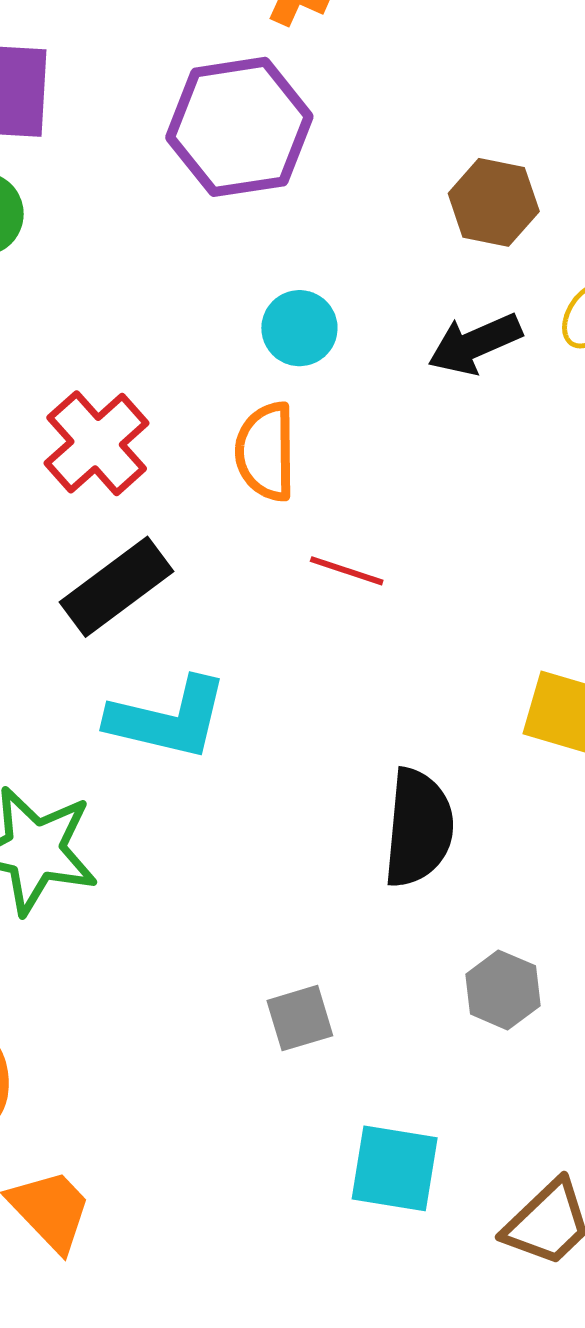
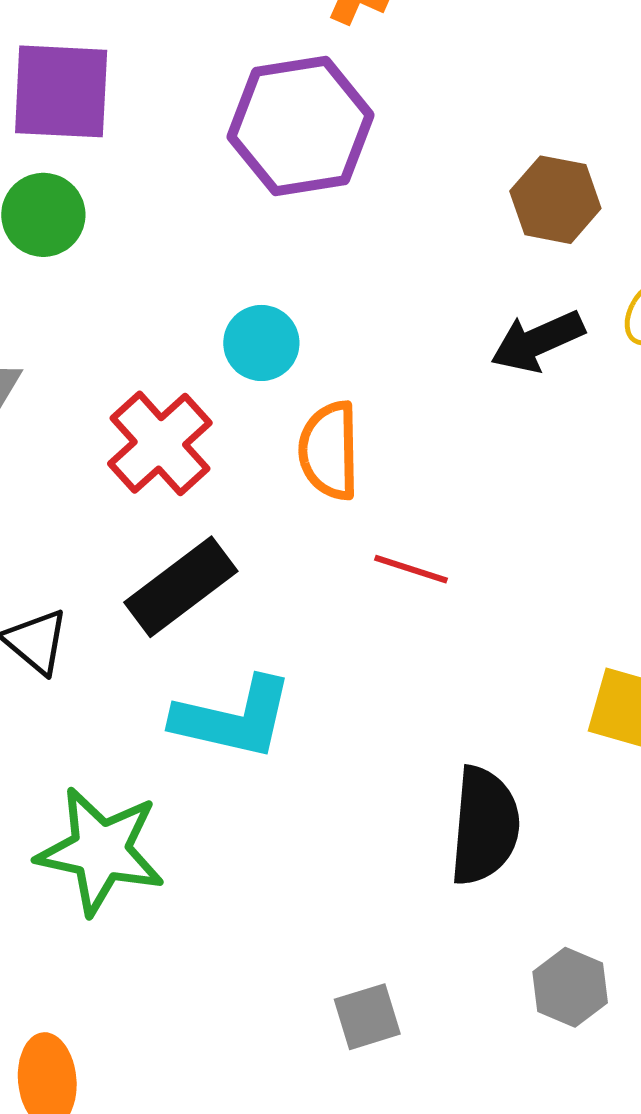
cyan circle: (299, 328) -> (261, 343), moved

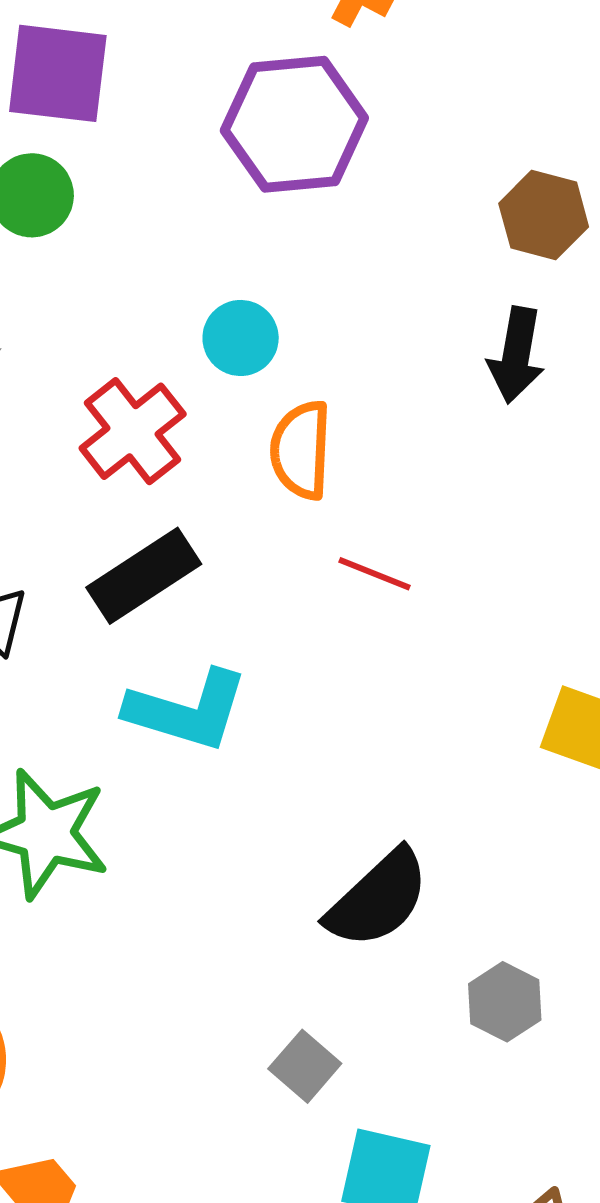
black arrow: (538, 341) -> (516, 355), turned -60
black semicircle: (485, 826) -> (378, 899), moved, turned 38
gray square: (367, 1017) -> (305, 1066), moved, turned -36

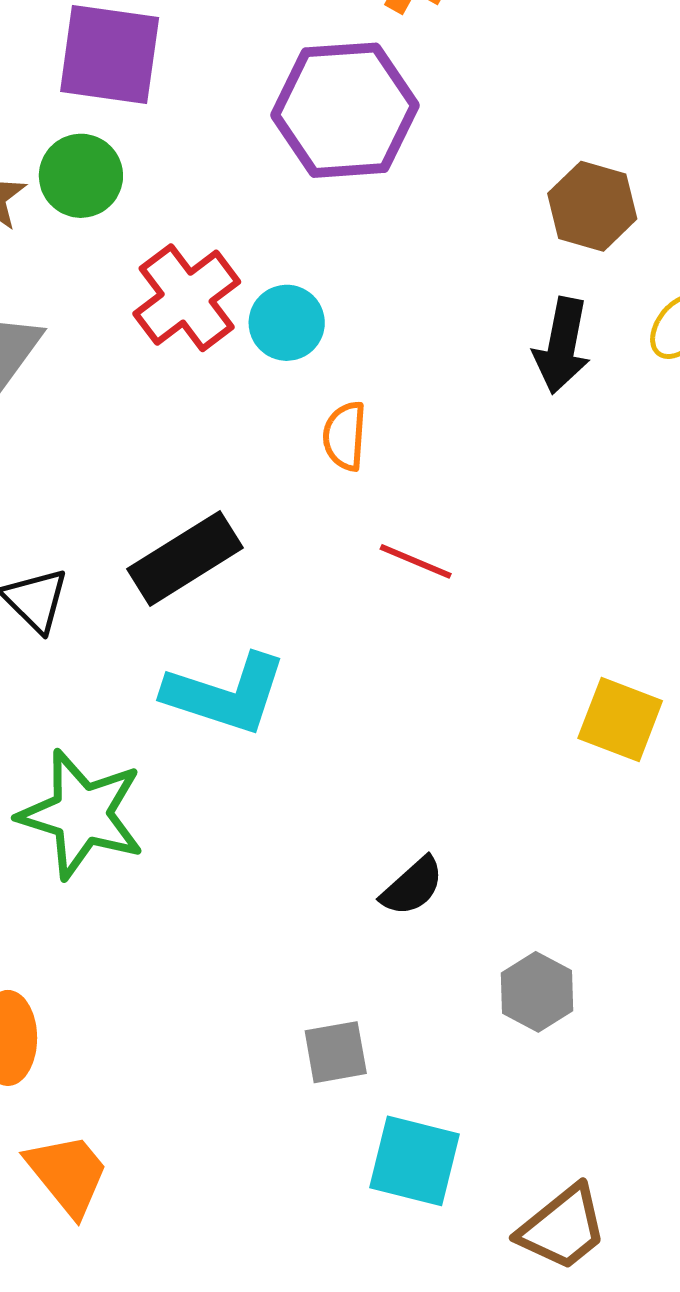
red cross: (133, 431) -> (187, 298), moved
orange semicircle: (301, 450) -> (345, 436), size x0.7
black semicircle: (378, 899) -> (412, 886), size x0.6
gray square: (305, 1066) -> (336, 1052), turned 38

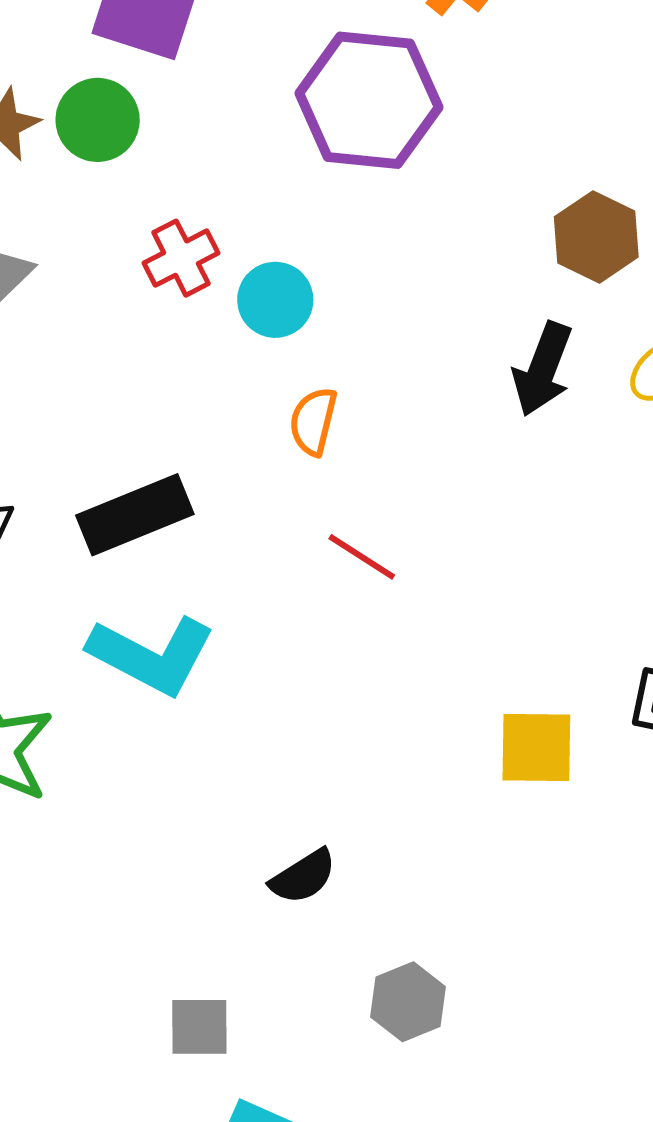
red cross: (187, 298) -> (181, 258), size x0.7
yellow square: (620, 719) -> (536, 747), turned -30

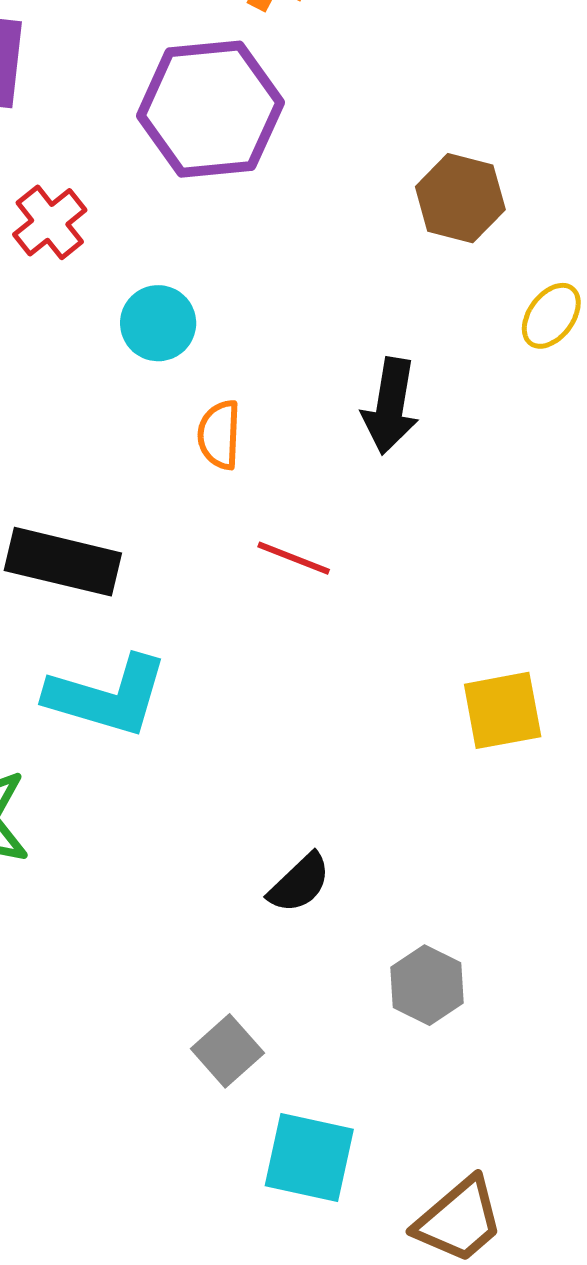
red cross: (181, 258) -> (50, 222), moved
black arrow: (543, 369) -> (390, 406), moved
black rectangle: (135, 515) -> (63, 562), turned 47
gray square: (199, 1027) -> (227, 1051), turned -30

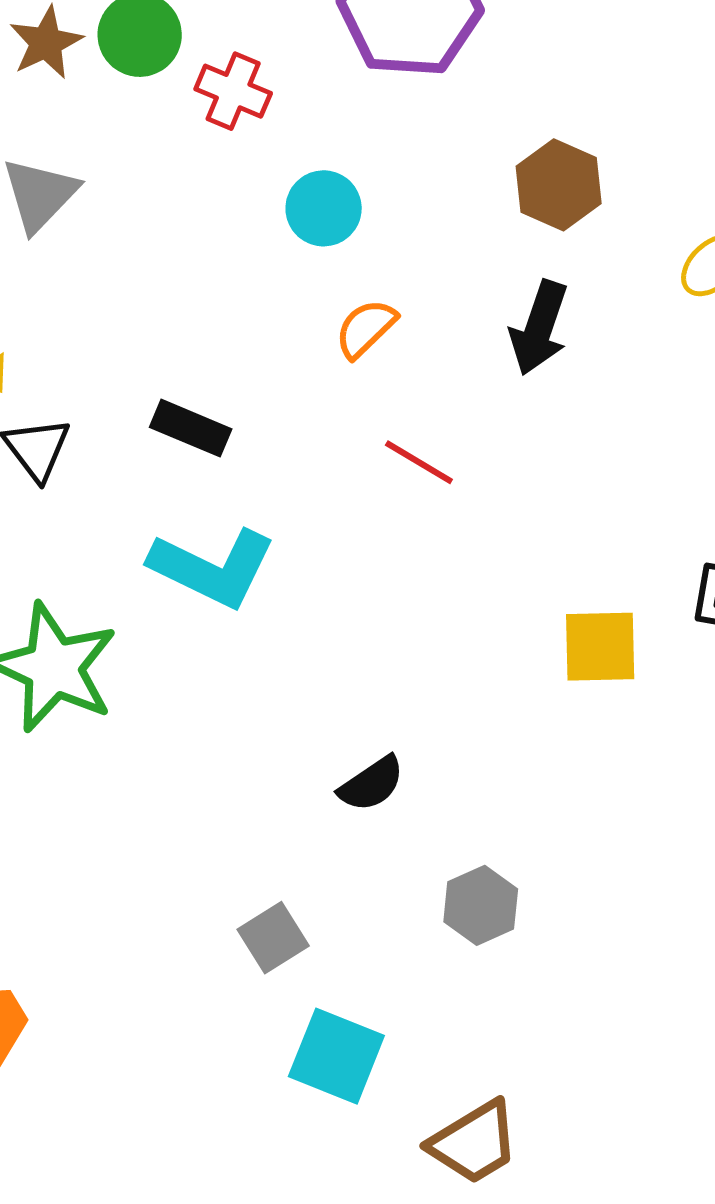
brown hexagon: (460, 198) -> (559, 185), moved
red cross: (50, 222) -> (233, 91), turned -38
orange semicircle: (219, 435) -> (366, 328), turned 34
black rectangle: (63, 562) -> (191, 428), size x0.7

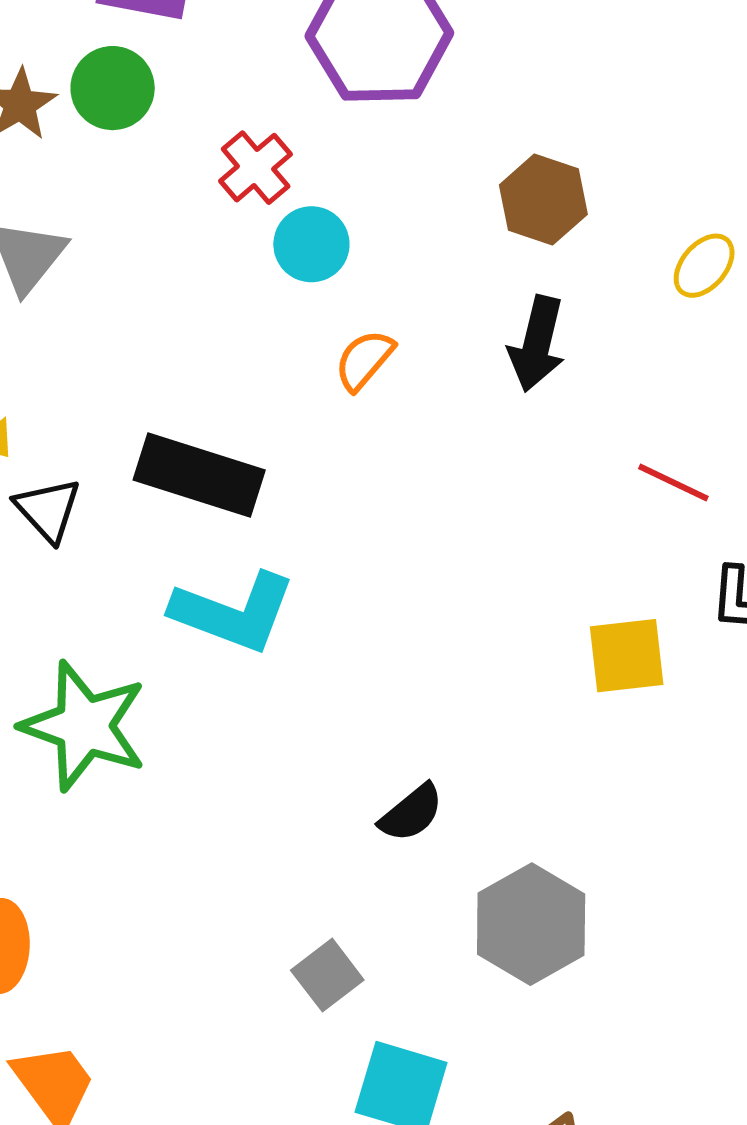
red cross: (233, 91) -> (256, 168), moved, turned 32
black rectangle: (191, 428) -> (199, 475), size x1.6
red line: (419, 462) -> (673, 482), moved
gray hexagon: (481, 905) -> (531, 924), size x1.5

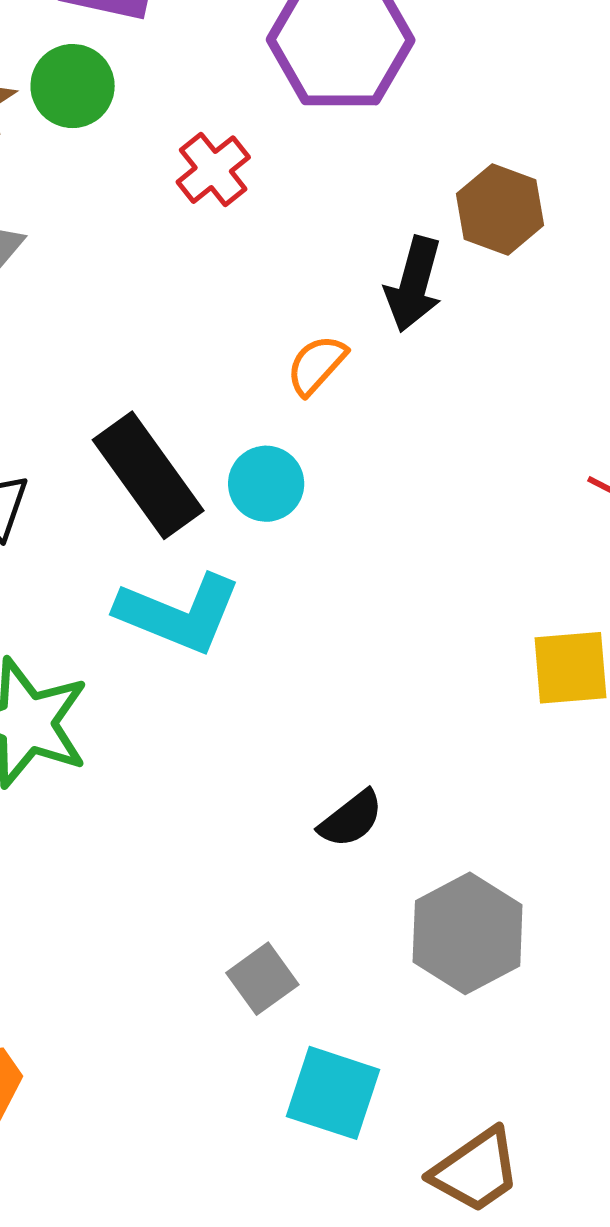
cyan circle: (311, 244) -> (266, 484), moved
black arrow: (537, 344) -> (414, 284), moved
black rectangle: (199, 475) -> (148, 475), turned 35

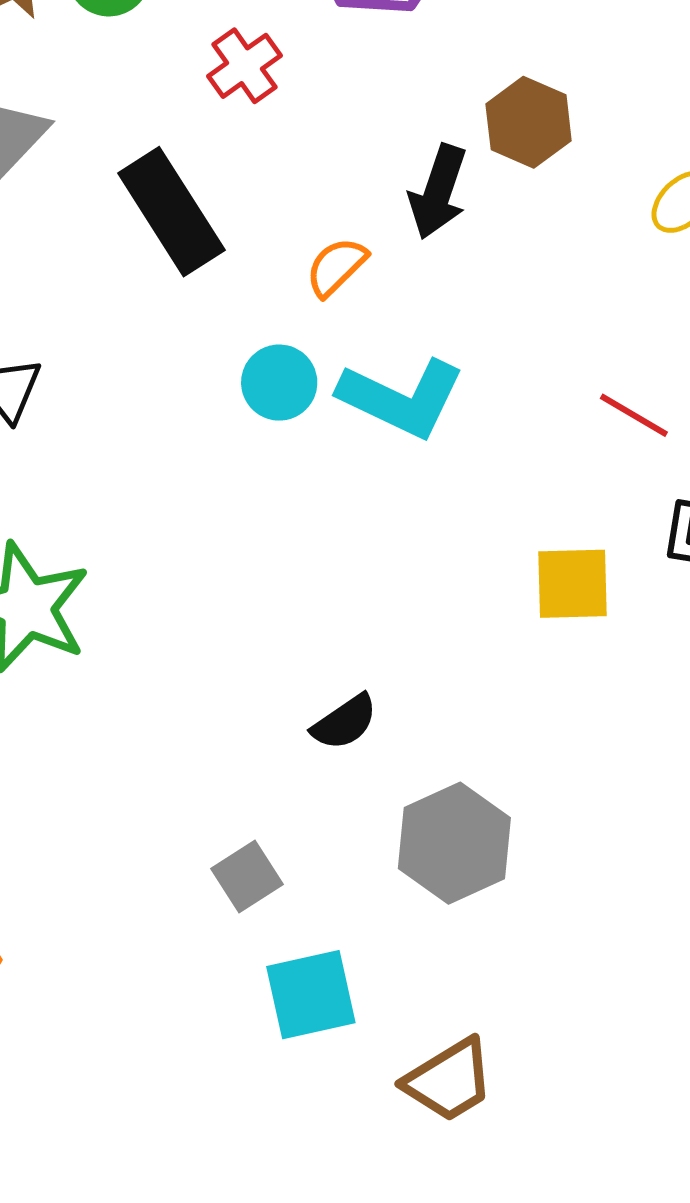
black rectangle: (148, 475) -> (171, 212), moved
cyan L-shape: (179, 613) -> (401, 398), moved
cyan square: (333, 1093) -> (311, 995), turned -34

